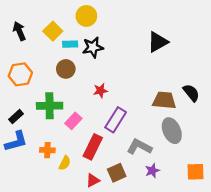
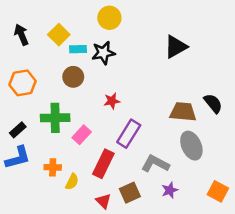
yellow circle: (86, 16) -> (109, 18), moved
orange square: (196, 172) -> (218, 191), turned 30
red triangle: (93, 180) -> (103, 201), turned -48

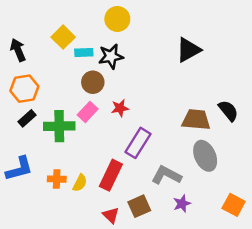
black arrow: (21, 35) -> (18, 50), moved
brown circle: (73, 77) -> (93, 82), moved
black rectangle: (18, 130) -> (27, 118), moved
pink rectangle: (82, 135) -> (88, 112), moved
yellow semicircle: (72, 182) -> (80, 183), moved

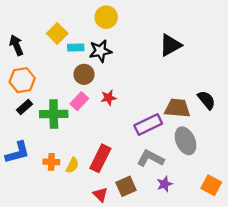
purple rectangle: (138, 143) -> (148, 125), moved, turned 32

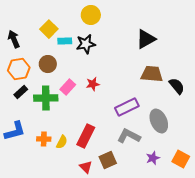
brown circle: (84, 74) -> (48, 64), moved
brown trapezoid: (177, 108) -> (152, 74), moved
purple star: (165, 184) -> (153, 158), moved

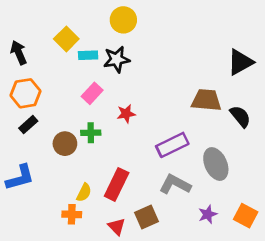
black triangle: (146, 39) -> (240, 62), moved
brown circle: (48, 64) -> (65, 144), moved
pink rectangle: (68, 87) -> (92, 93), moved
green cross: (46, 98) -> (91, 133), moved, size x0.6
orange cross: (44, 139) -> (72, 214), moved

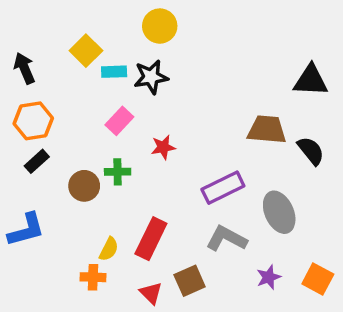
black triangle: (240, 62) -> (311, 80), turned 32

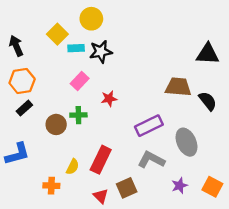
yellow circle: (160, 26) -> (91, 19), moved
orange cross: (93, 277) -> (51, 186), moved

